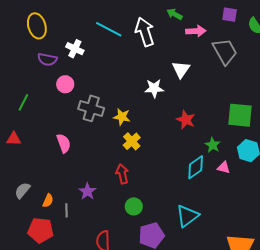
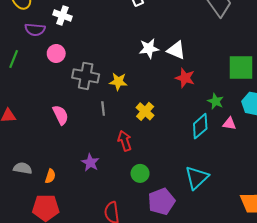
white triangle: (181, 69) -> (176, 50), moved, turned -36
green line: (23, 102) -> (14, 59), moved
yellow cross: (132, 141) -> (145, 111), moved
gray semicircle: (22, 190) -> (23, 168), turned 66
gray line: (67, 210) -> (103, 108), moved

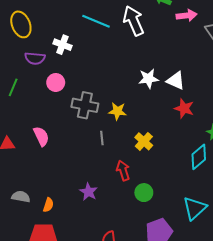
pink semicircle: (61, 115) -> (41, 136), moved
green circle: (140, 173) -> (144, 193), moved

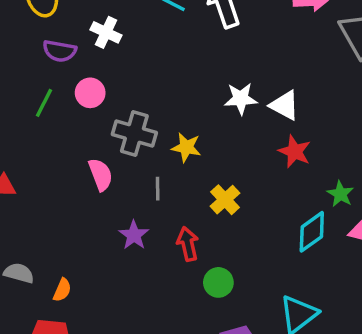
green line: (13, 87) -> (44, 103), moved
pink semicircle: (41, 136) -> (101, 175), moved
purple star: (88, 192) -> (134, 235), moved

